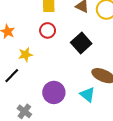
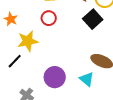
black square: (81, 43) -> (93, 19), moved
yellow star: (25, 55) -> (28, 41), size x1.5

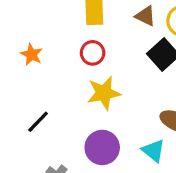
yellow star: (28, 41) -> (104, 93), moved

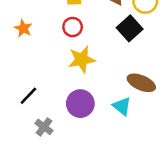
black line: (38, 122) -> (28, 96), moved

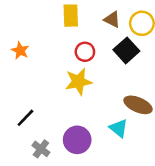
red circle: (73, 27) -> (85, 52), moved
purple circle: (80, 104) -> (77, 140), moved

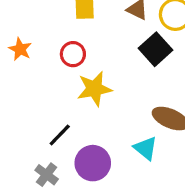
red circle: (85, 52) -> (73, 54), moved
black line: (25, 118) -> (60, 135), moved

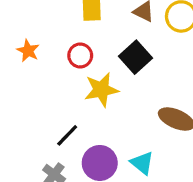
black square: (155, 49) -> (136, 57), moved
cyan triangle: (146, 148) -> (142, 163), moved

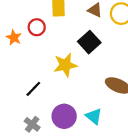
red circle: (80, 56) -> (37, 27), moved
black line: (67, 135) -> (33, 89), moved

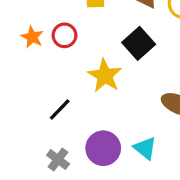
red circle: (37, 27) -> (64, 35), moved
yellow star: (65, 65) -> (105, 76), turned -30

